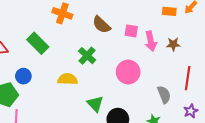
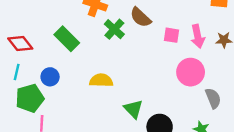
pink square: (131, 31) -> (171, 35), moved
green cross: (87, 56) -> (114, 29), moved
pink circle: (128, 72) -> (191, 72), moved

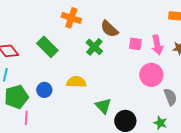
green cross: (114, 29) -> (94, 47), moved
blue circle: (50, 77) -> (44, 90), moved

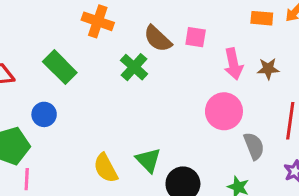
pink square: (135, 44) -> (196, 37), moved
yellow semicircle: (76, 82) -> (106, 168), moved, turned -120
blue circle: (44, 90) -> (44, 114), moved

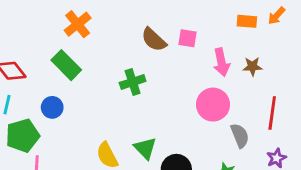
orange cross: (98, 21) -> (78, 24), moved, turned 32
green cross: (134, 67) -> (133, 82), moved, turned 30

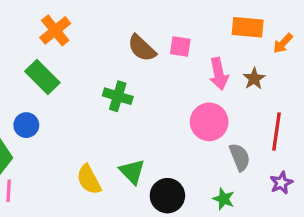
orange arrow: (276, 16) -> (283, 43), moved
orange rectangle: (247, 21) -> (248, 27), size x1.4
brown star: (252, 66) -> (254, 79), turned -30
green cross: (133, 82) -> (118, 96), turned 35

